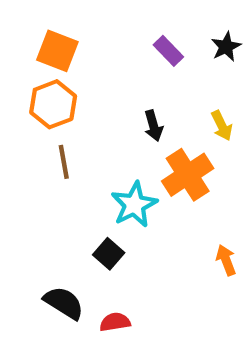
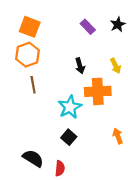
orange cross: (188, 175) -> (98, 91), turned 30
black square: (109, 254) -> (69, 137), moved
red semicircle: (115, 322) -> (60, 168), turned 104

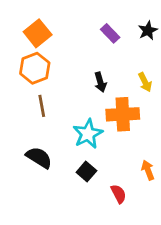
orange square: (30, 27) -> (38, 33), turned 30
black semicircle: (33, 158) -> (39, 158), moved
red semicircle: (60, 168) -> (119, 194), moved, turned -32

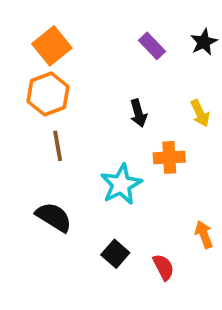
orange cross: (123, 114) -> (169, 157), size x0.7
black square: (86, 172) -> (115, 254), moved

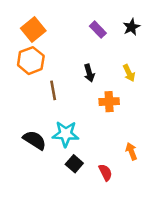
brown line: (58, 146) -> (53, 90), moved
cyan star: (121, 184) -> (66, 134), moved, turned 30

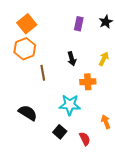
purple rectangle: (98, 30) -> (79, 24), turned 56
yellow arrow: (129, 73) -> (104, 59), turned -128
cyan star: (66, 134) -> (70, 105), moved

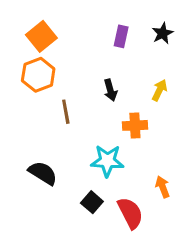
red semicircle: (85, 139) -> (130, 213), size x1.5

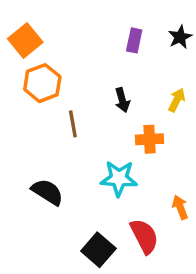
orange square: (41, 36) -> (25, 40), moved
black square: (92, 202) -> (98, 250), moved, size x1.4

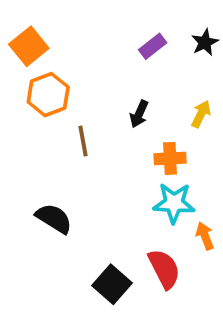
purple rectangle: (134, 40) -> (153, 46), turned 40
black arrow: (122, 100) -> (139, 114), turned 40
cyan star: (119, 178) -> (174, 203), moved

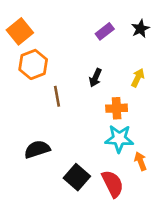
black semicircle: (54, 218) -> (37, 149), turned -50
black square: (112, 284) -> (77, 177), moved

